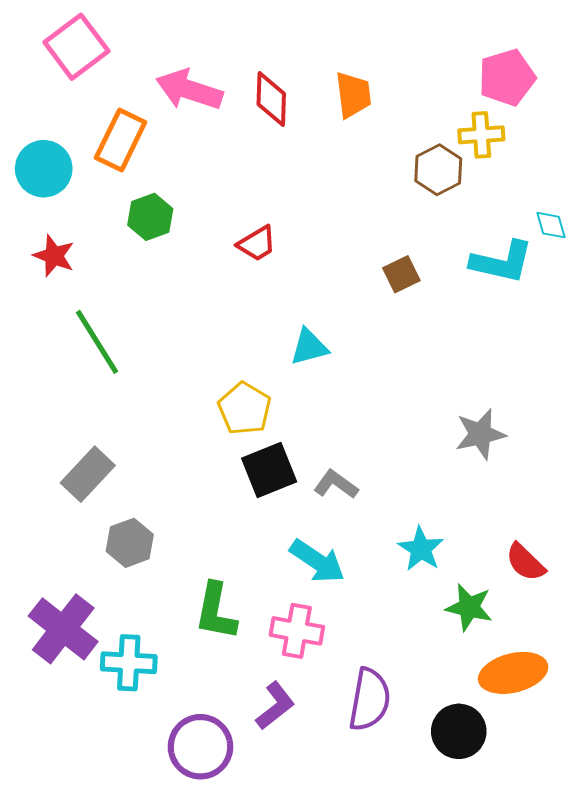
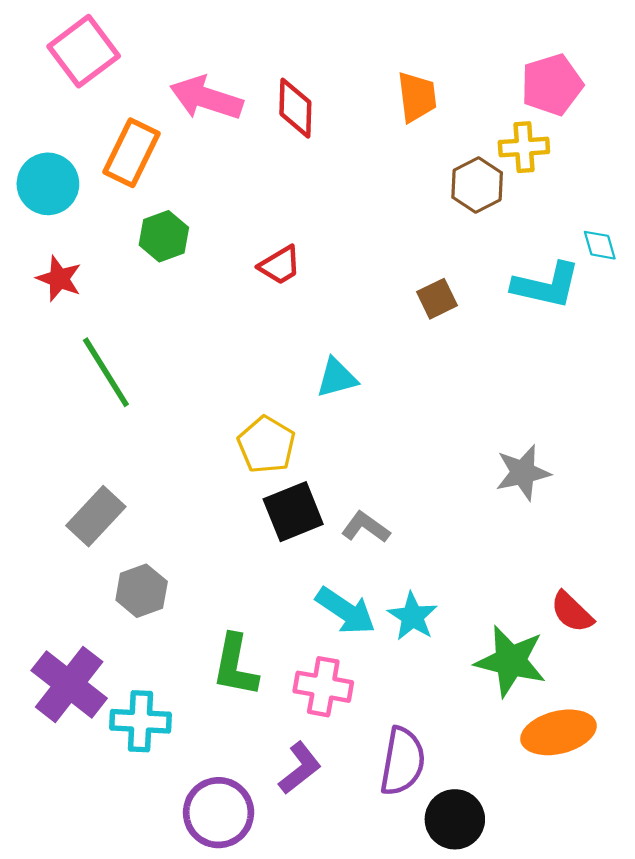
orange trapezoid: (353, 95) -> (417, 97), moved
cyan star: (421, 549) -> (412, 616), moved
green star: (469, 607) -> (511, 661), size x1.4
black circle: (459, 731) -> (455, 819), moved

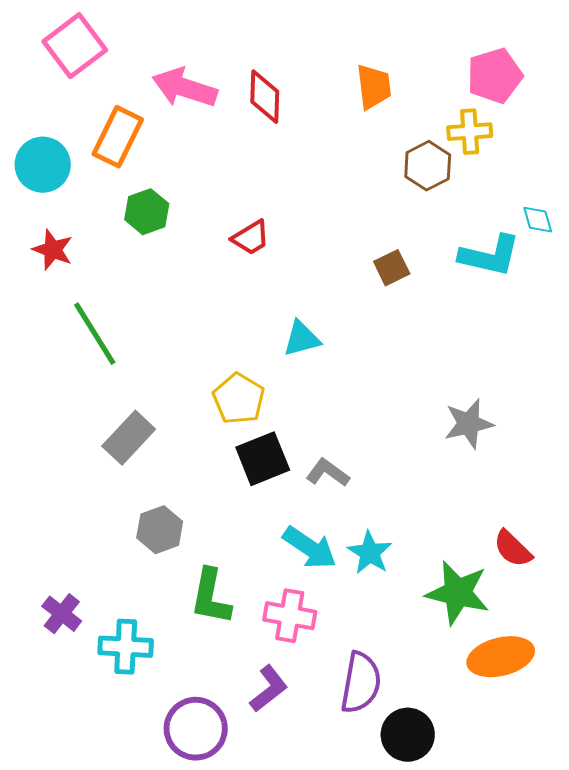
gray rectangle: (96, 516) -> (129, 438), moved
gray hexagon: (142, 591) -> (160, 530), moved
purple cross: (69, 684) -> (62, 614), size x0.6

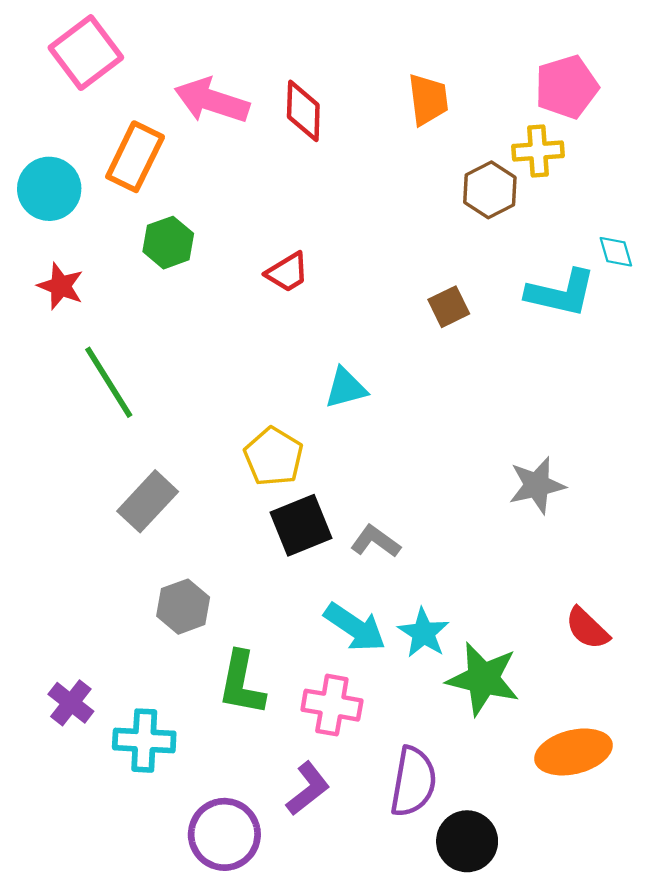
green star: (458, 593) -> (483, 679), moved

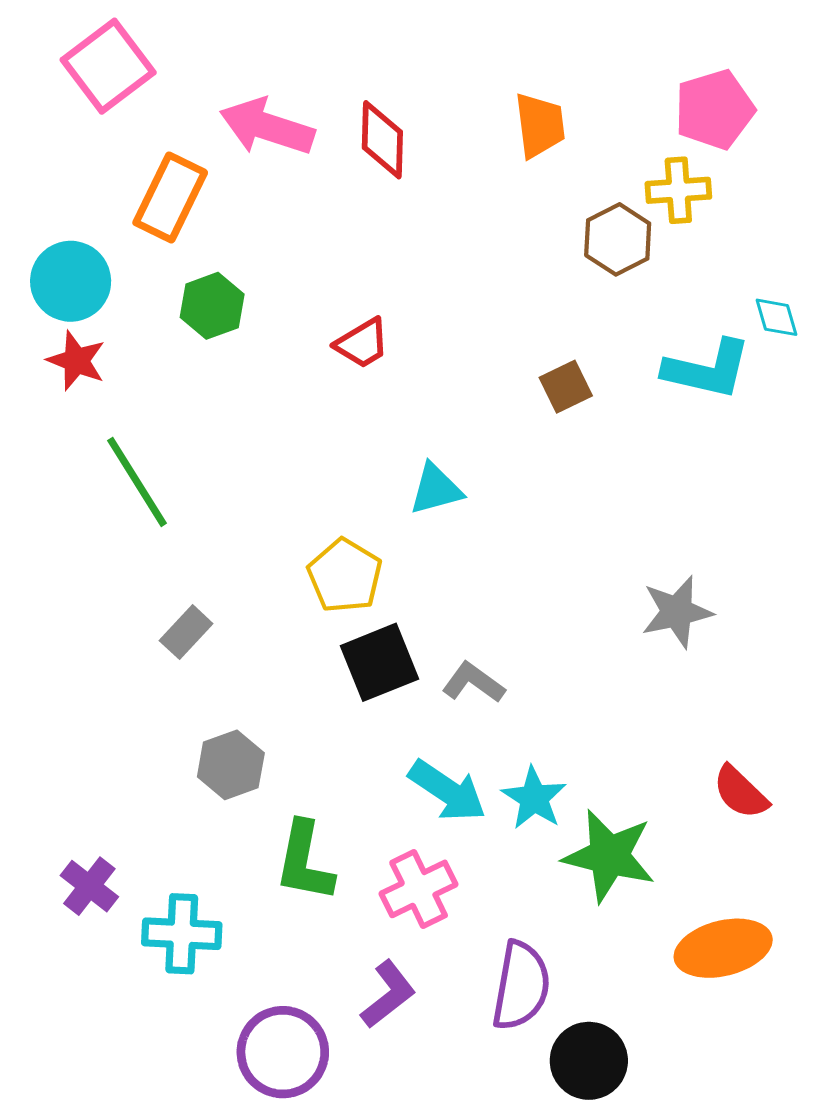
cyan circle: (49, 189) -> (71, 281), moved
gray rectangle: (148, 501) -> (186, 632), size x0.7
pink cross: (332, 705) -> (419, 889), turned -36

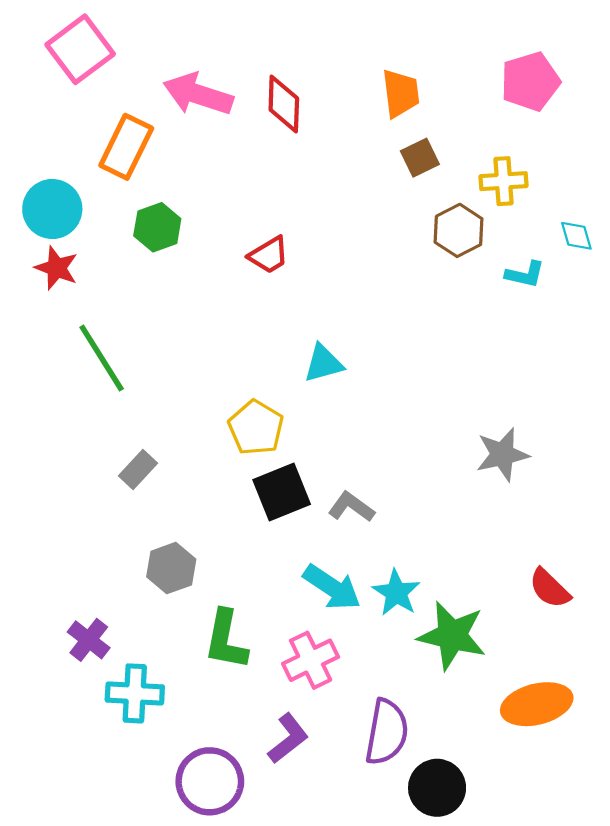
yellow cross: (678, 190) -> (503, 181), moved
brown hexagon: (618, 239) -> (458, 230), moved
cyan L-shape: (707, 369) -> (525, 274), size x0.6
brown square: (566, 387) -> (420, 158), moved
purple cross: (89, 886) -> (89, 640), moved

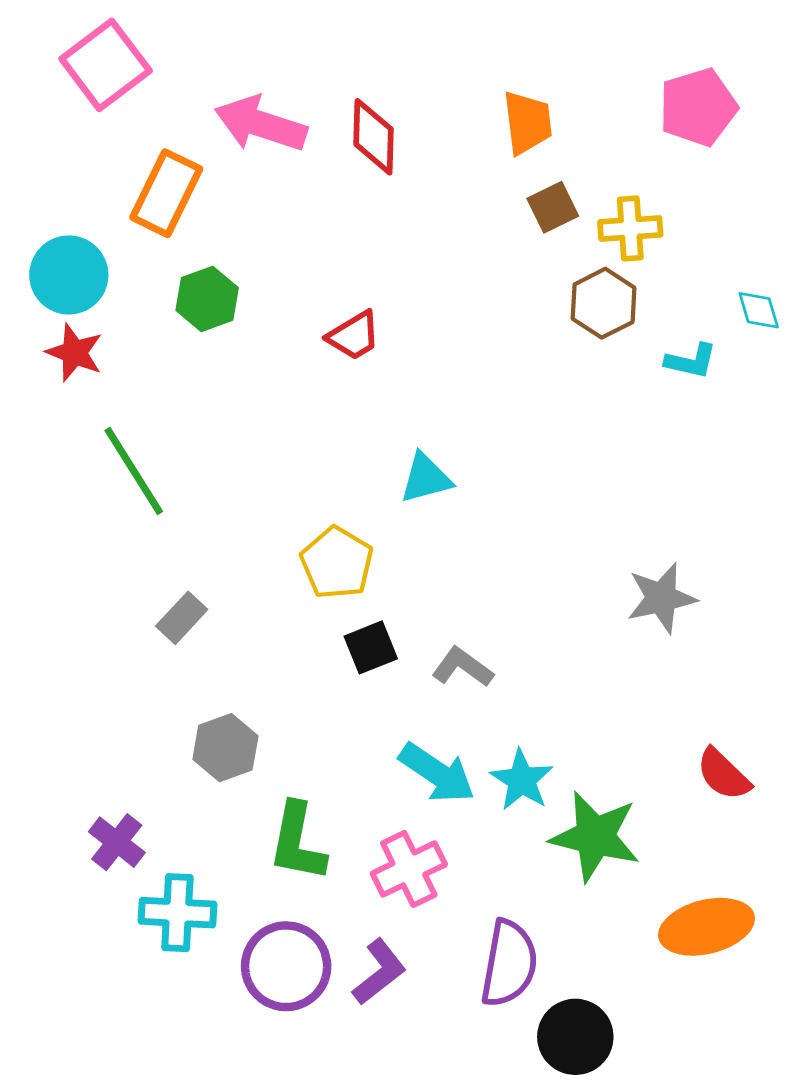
yellow cross: (503, 181) -> (630, 228), moved
black square: (282, 492) -> (371, 647), size x0.7
purple circle: (210, 781) -> (286, 966), moved

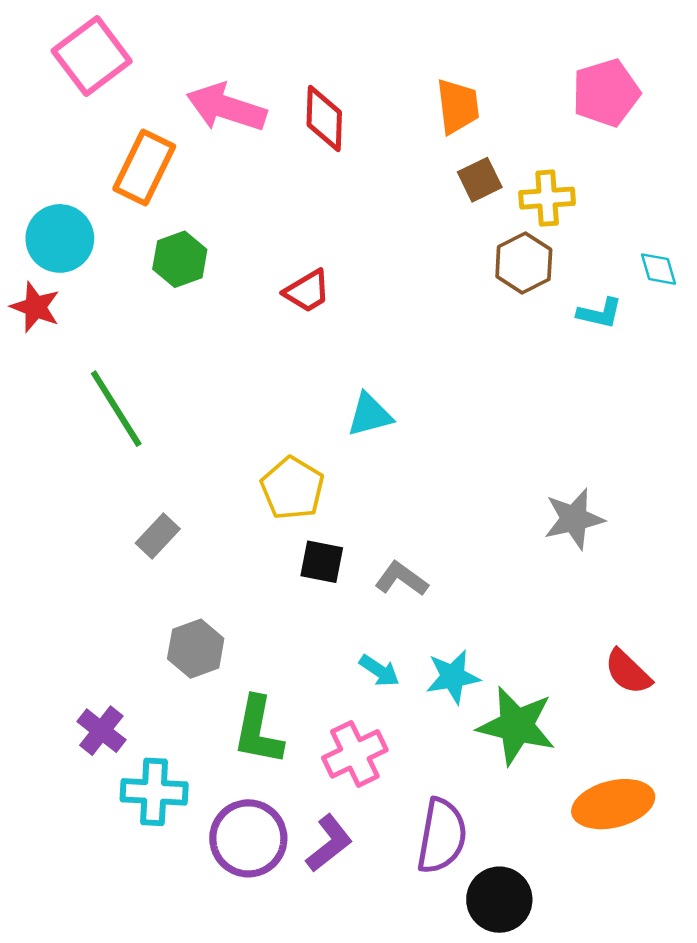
red star: (74, 353) -> (35, 307), moved
black square: (371, 647) -> (322, 562), turned 33
cyan arrow: (437, 773) -> (379, 671), size x0.6
cyan star: (522, 780) -> (453, 677), turned 30

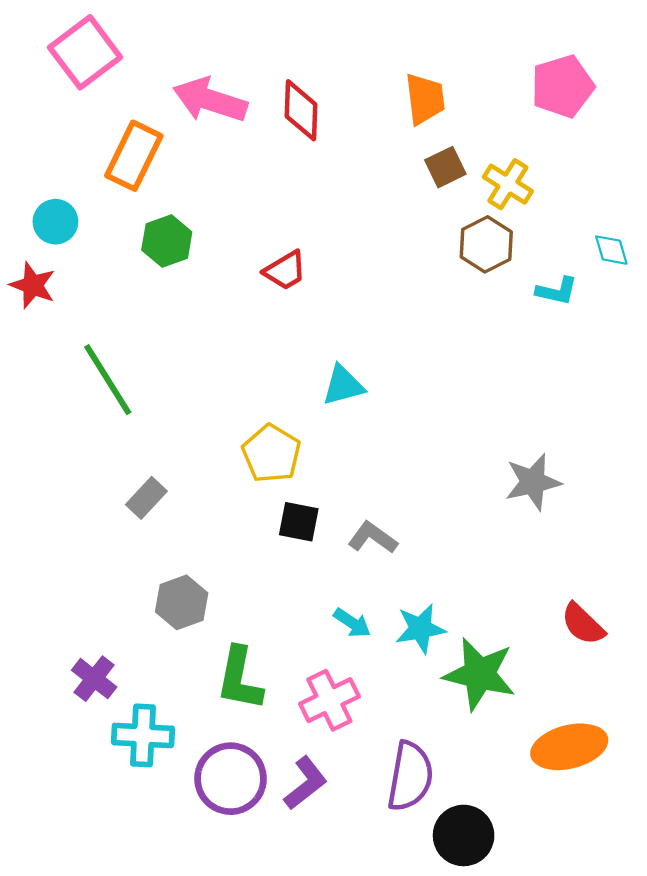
yellow cross: (547, 198) -> (508, 184), turned 36
cyan circle: (60, 238) -> (55, 222), size x0.7

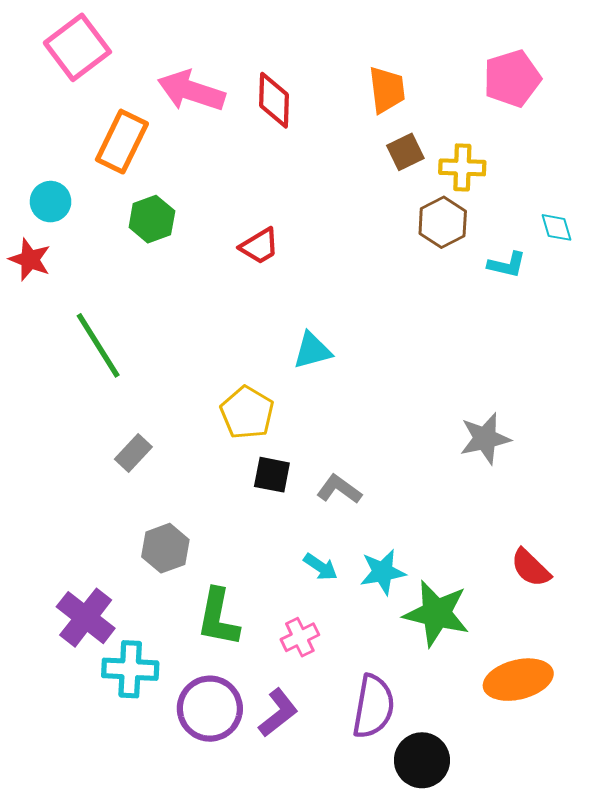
yellow cross: (508, 184) -> (462, 167), turned -30
purple cross: (94, 679) -> (86, 618), size x1.4
pink cross: (329, 700) -> (300, 637), size x0.7

